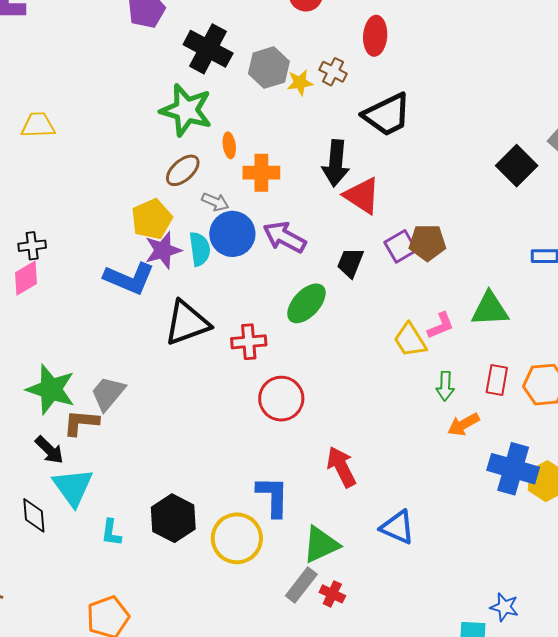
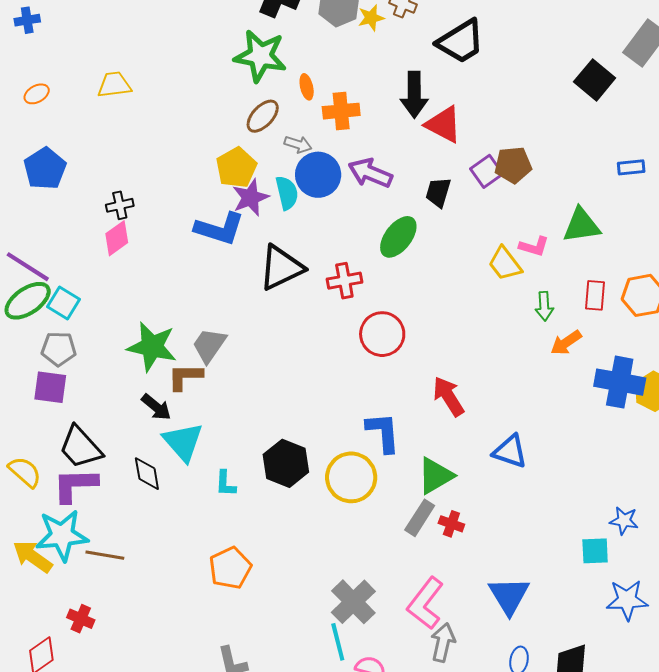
pink L-shape: (441, 326) -> (534, 246), turned 44

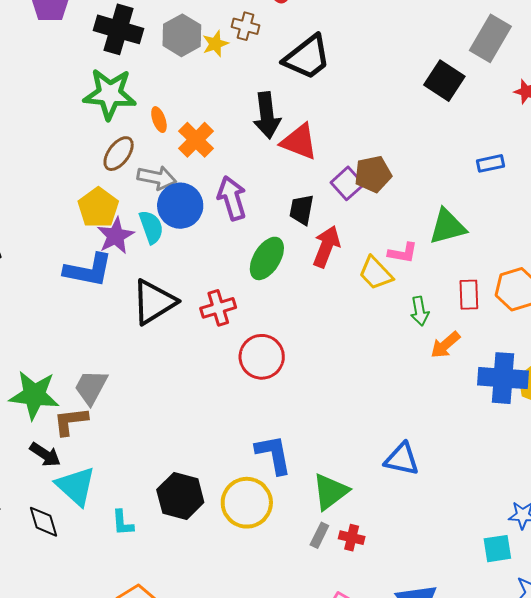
orange cross: (341, 111) -> (196, 140), turned -33
gray arrow: (298, 144) -> (157, 178), size x1.4
purple arrow: (370, 173) -> (232, 198), turned 57
red arrow: (448, 396) -> (326, 247), moved, turned 60
gray rectangle: (420, 518) -> (319, 535), size x0.7

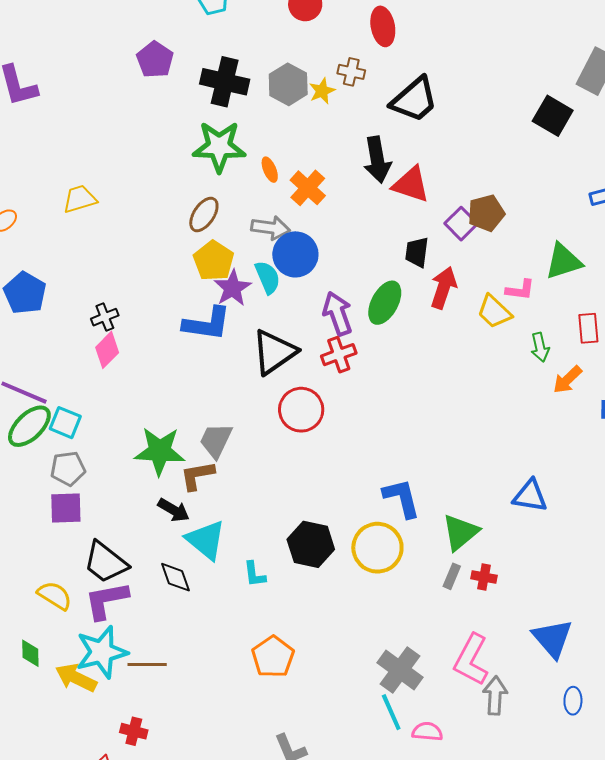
brown ellipse: (119, 154) -> (204, 214), moved
purple arrow: (232, 198) -> (338, 313), moved
red circle: (262, 357) -> (301, 410), moved

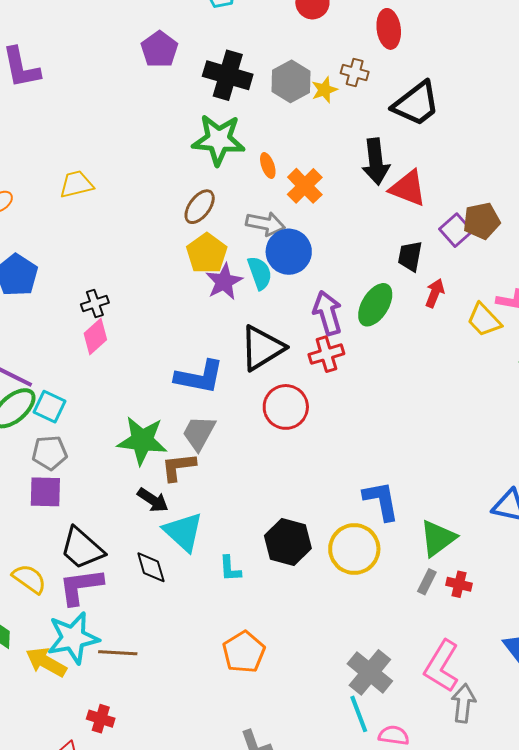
red arrow: (444, 288) -> (435, 293), size x0.7
blue L-shape: (207, 324) -> (199, 377), moved

